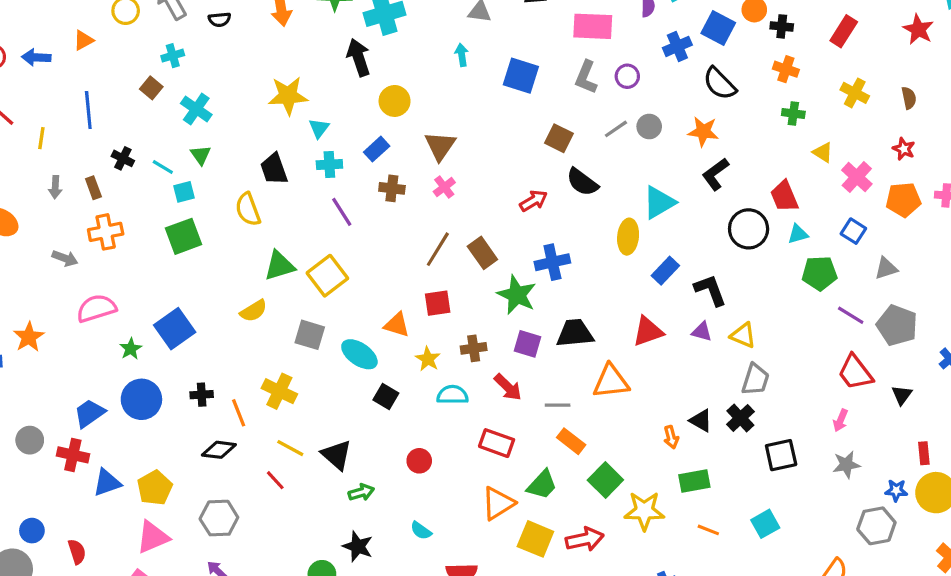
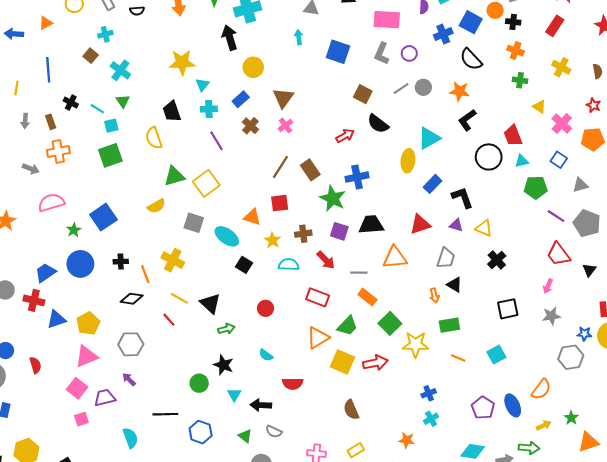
brown cross: (392, 188) -> (250, 126), turned 35
gray trapezoid: (755, 380) -> (446, 258), moved
black cross: (740, 418) -> (497, 260), moved

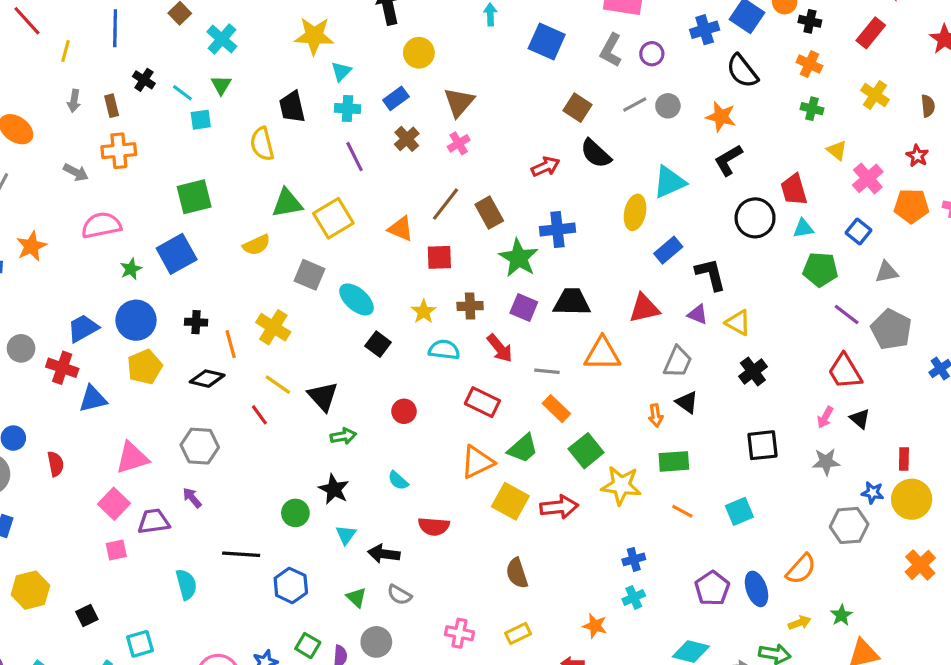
green square: (110, 155) -> (194, 197), moved
orange triangle: (252, 217) -> (401, 229), moved
black triangle: (589, 270) -> (860, 419), moved, turned -32
yellow pentagon: (88, 323) -> (145, 367), moved

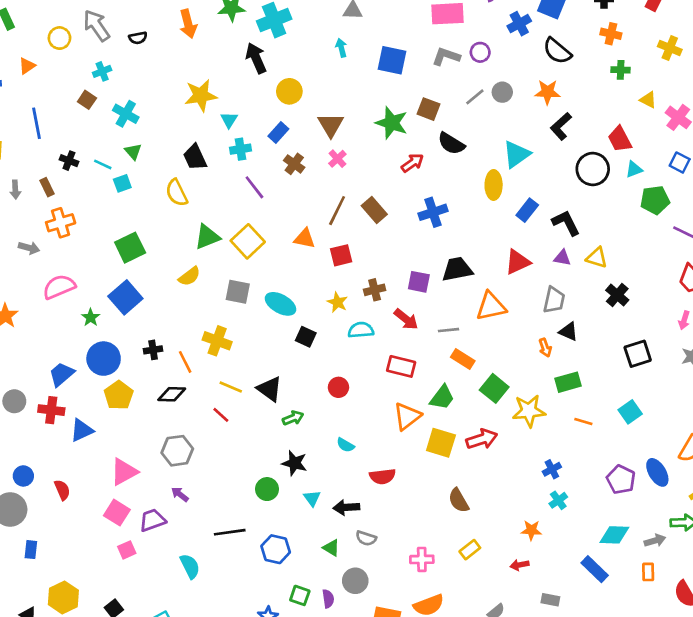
gray L-shape: (611, 50) -> (446, 56), turned 92
green star: (519, 258) -> (392, 123), moved

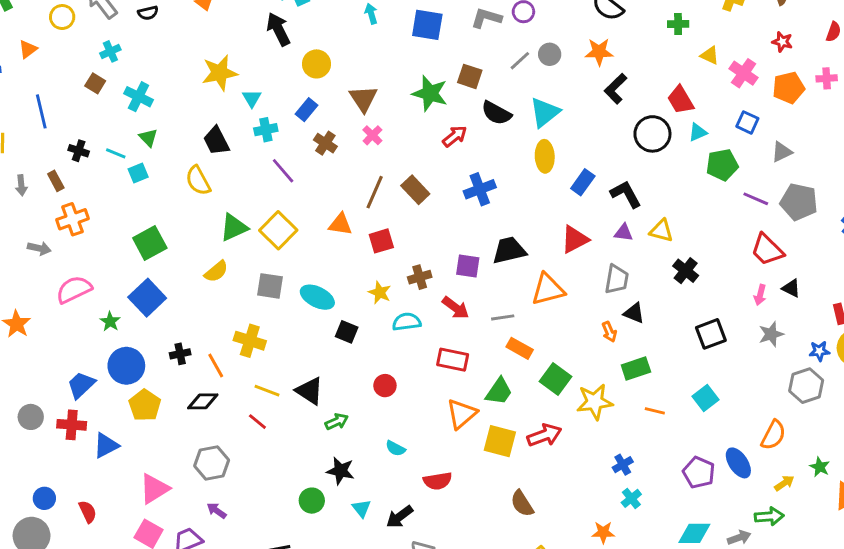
cyan triangle: (516, 154) -> (545, 112), moved
black arrow: (346, 507) -> (400, 517), turned -30

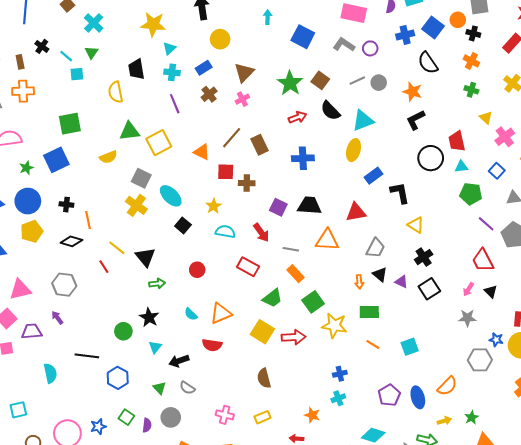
purple triangle: (624, 233) -> (402, 282), moved
brown cross: (420, 277) -> (247, 183), moved
black square: (711, 334) -> (429, 289), moved, turned -30
yellow cross: (250, 341) -> (136, 205), moved
orange triangle: (462, 414) -> (221, 313), moved

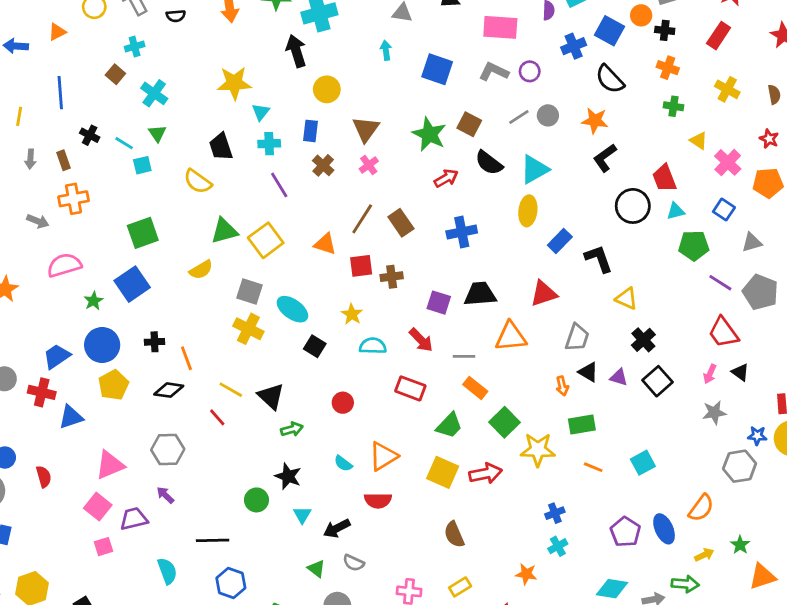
blue rectangle: (204, 68) -> (311, 131), turned -42
yellow semicircle: (116, 92) -> (198, 181), turned -35
blue hexagon: (118, 378) -> (231, 583), moved

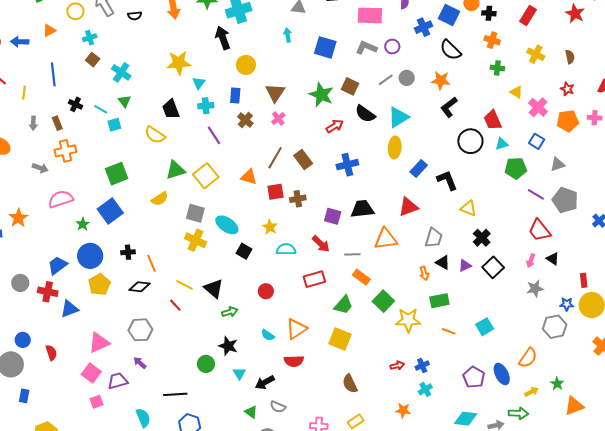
cyan cross: (135, 47) -> (90, 38), moved
purple triangle: (619, 377) -> (465, 266), turned -40
red rectangle: (410, 388) -> (314, 279), turned -35
red arrow: (486, 473) -> (397, 366), moved, size x0.6

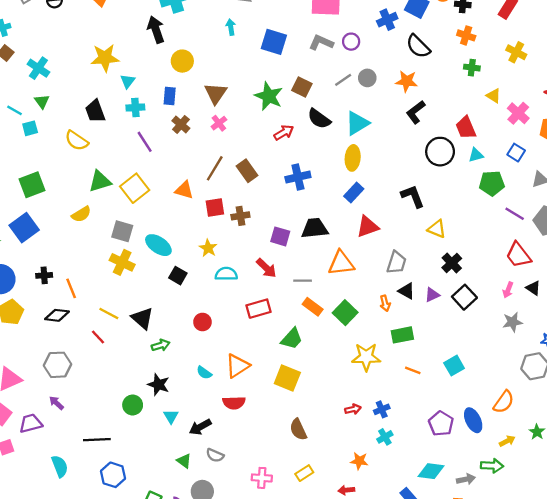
blue rectangle: (419, 168) -> (354, 192), moved
green square: (383, 301) -> (345, 313), moved

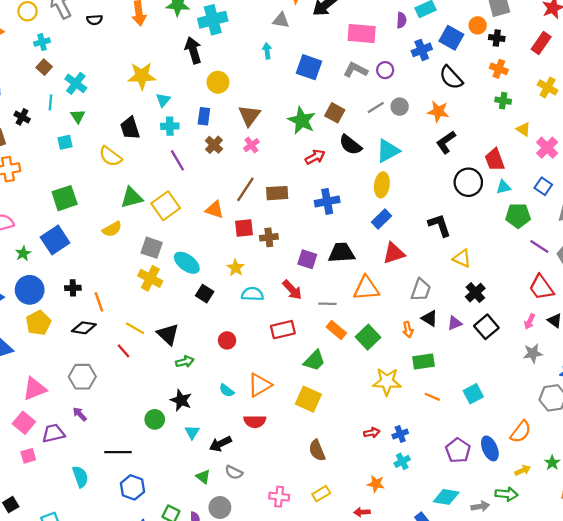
cyan line: (14, 110) -> (51, 102), moved, turned 63
brown rectangle: (247, 171) -> (277, 193), turned -60

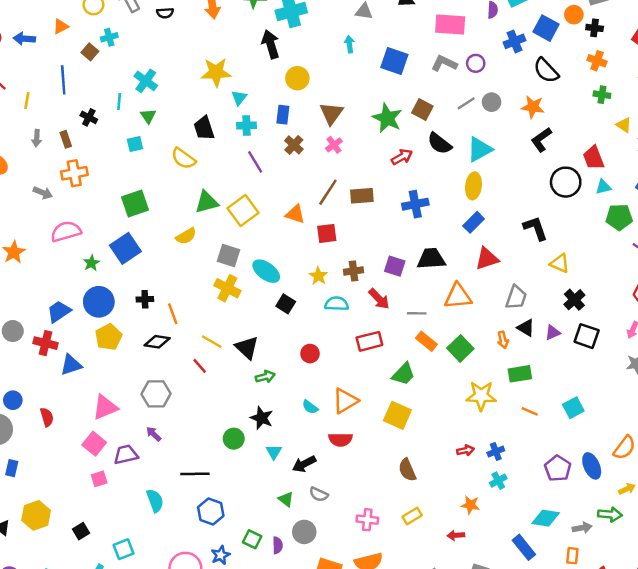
brown square: (44, 67) -> (90, 52), moved
brown cross: (269, 237) -> (354, 271), moved
black square: (486, 327) -> (587, 336), turned -30

